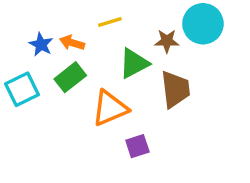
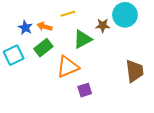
brown trapezoid: (175, 89) -> (134, 71), moved

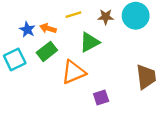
brown star: (103, 25) -> (106, 17), moved
purple square: (85, 90) -> (101, 98), moved

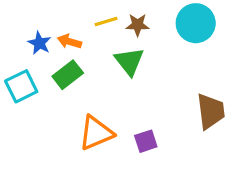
brown star: (106, 17) -> (138, 25), moved
green triangle: (90, 42) -> (129, 61), turned -40
orange triangle: (73, 72) -> (96, 133), moved

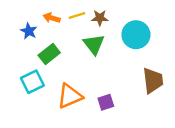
cyan circle: (196, 23) -> (136, 35), moved
orange arrow: (69, 41) -> (52, 18), moved
cyan square: (21, 86) -> (32, 82), moved

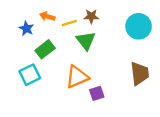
yellow line: (77, 15) -> (69, 23), moved
cyan circle: (136, 35) -> (139, 26), moved
orange triangle: (70, 96) -> (77, 77), moved

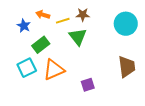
orange triangle: (77, 77) -> (54, 70), moved

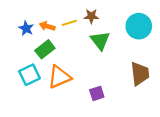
orange arrow: (43, 15) -> (47, 26), moved
green triangle: (78, 37) -> (100, 40), moved

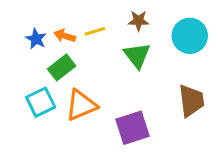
brown star: (91, 16) -> (139, 21), moved
purple square: (97, 93) -> (132, 128), size x1.6

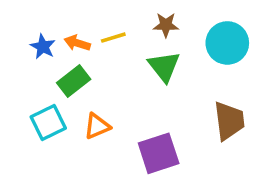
orange triangle: (81, 105) -> (97, 126), size x0.7

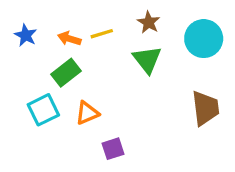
brown star: (166, 25) -> (149, 22), turned 30
blue star: (43, 47) -> (26, 35), moved
purple square: (159, 153) -> (113, 149), moved, size x0.6

